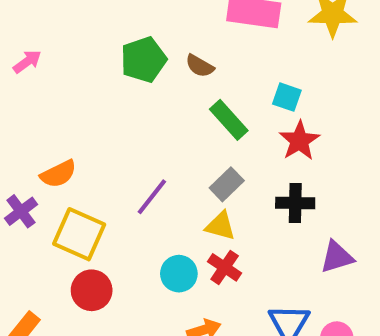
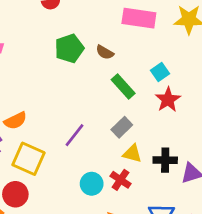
cyan square: (287, 97) -> (160, 72), turned 36
black cross: (295, 203) -> (165, 160), moved
yellow triangle: (220, 226) -> (132, 154), moved
red circle: (92, 290) -> (15, 194), moved

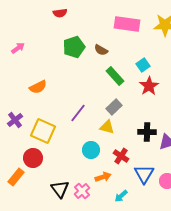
orange semicircle: (15, 121) -> (38, 87), moved
yellow triangle: (132, 154) -> (107, 127), moved
red cross: (121, 180) -> (121, 156), moved

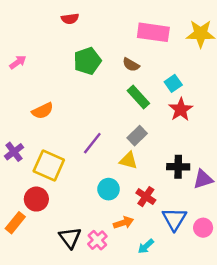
brown semicircle: (101, 50) -> (131, 65), moved

